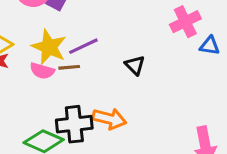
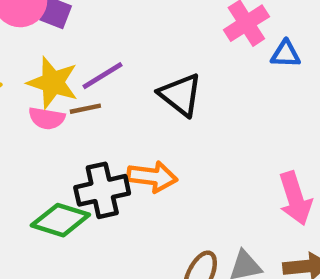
black triangle: (135, 65) -> (180, 95), size x1.5

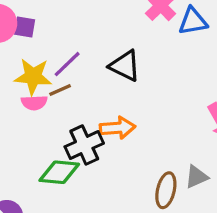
blue triangle: (286, 54) -> (193, 21), size x1.4

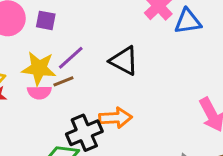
purple square: (25, 27) -> (46, 20), moved

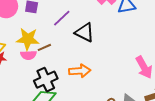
purple line: (71, 58) -> (62, 18), moved
black cross: (84, 133) -> (46, 80), moved

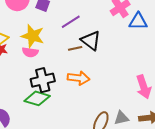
brown line: (44, 47) -> (75, 48), moved

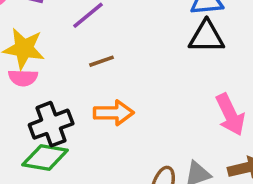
black triangle: (91, 41) -> (206, 37), moved, turned -30

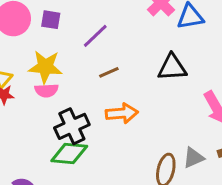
black triangle: (206, 37) -> (172, 67), moved

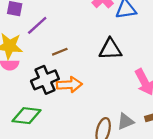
purple line: (95, 36) -> (37, 25), moved
black cross: (72, 126) -> (45, 80), moved

